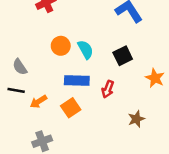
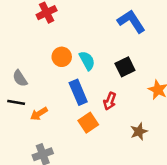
blue rectangle: (77, 81) -> (78, 92), turned 65
orange square: (71, 108) -> (88, 123), moved

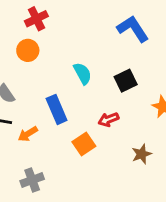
orange circle: (62, 57) -> (28, 50), moved
blue rectangle: (78, 92) -> (57, 109), moved
red arrow: (110, 101) -> (108, 120), turned 48

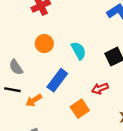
orange circle: (28, 50) -> (44, 44), moved
blue rectangle: (57, 109) -> (57, 80), turned 60

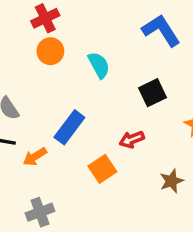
orange circle: (44, 44) -> (50, 51), moved
cyan semicircle: (79, 51) -> (99, 65), moved

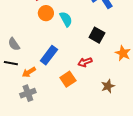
orange circle: (50, 51) -> (46, 13), moved
black square: (153, 93) -> (97, 35), turned -35
gray cross: (40, 212) -> (28, 93), moved

